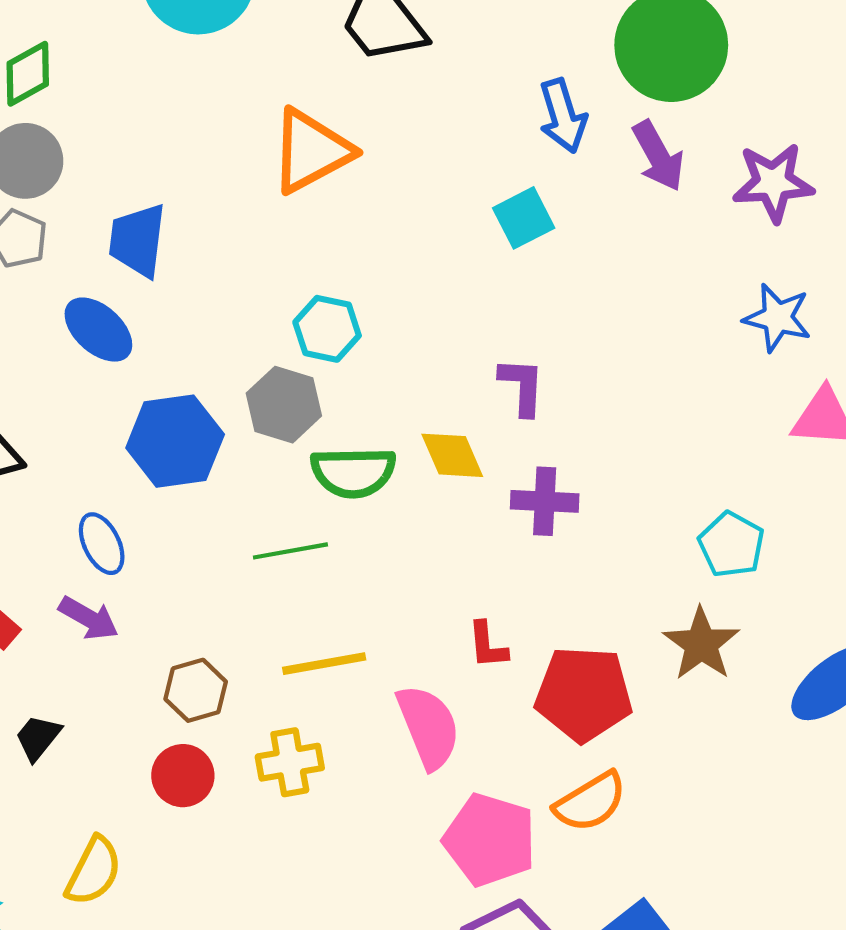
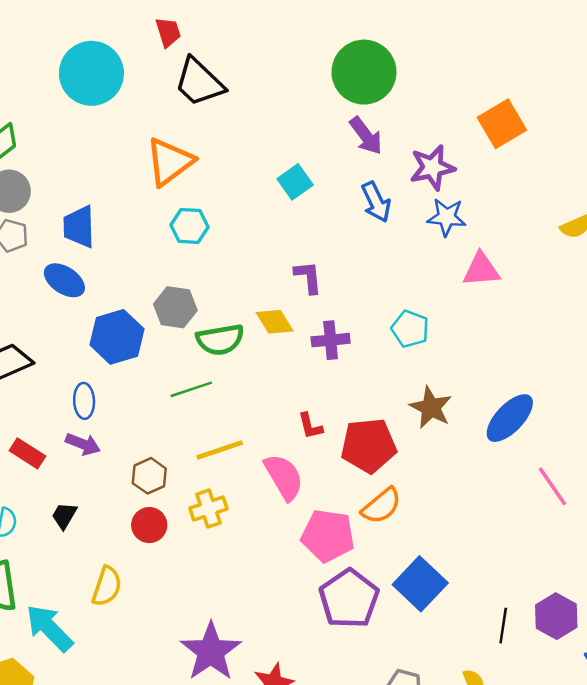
blue arrow: (563, 116) -> (376, 202), moved
purple star: (773, 182) -> (432, 167), moved
cyan hexagon: (327, 329) -> (189, 226), moved
blue ellipse: (102, 544) -> (84, 401), turned 32
cyan pentagon: (731, 545) -> (410, 329), moved

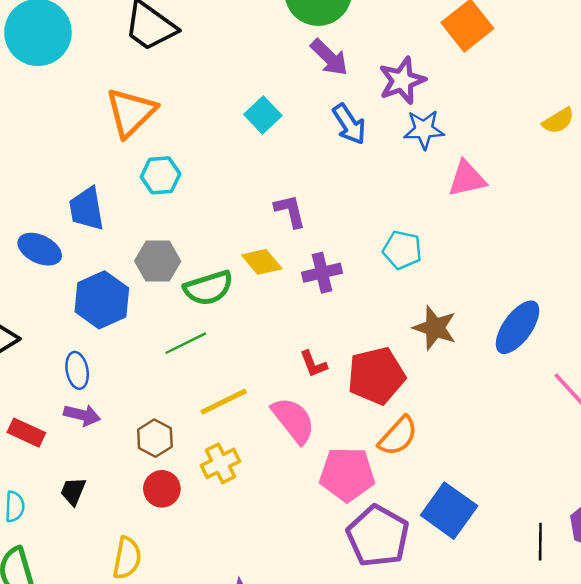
blue trapezoid: (79, 227) -> (87, 209), moved

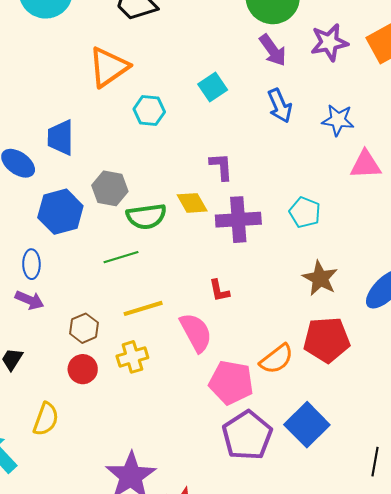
purple star: (402, 81) -> (329, 42), moved
cyan hexagon: (161, 175) -> (149, 110), moved
purple cross: (322, 273) -> (238, 220), size x1.4
red pentagon: (376, 376) -> (327, 340), moved

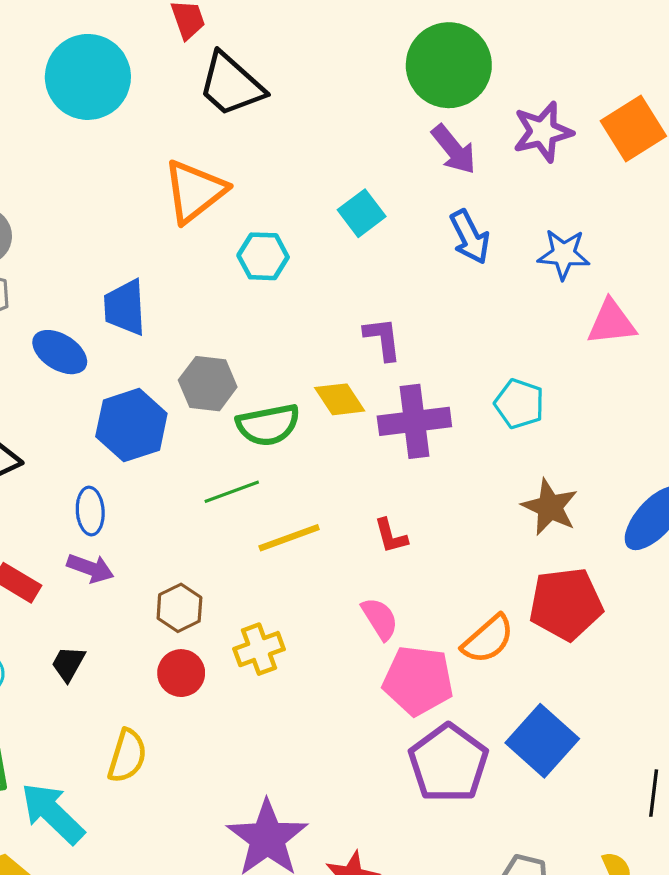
yellow line: (143, 308) -> (289, 538), moved
pink semicircle: (196, 332) -> (380, 619), moved, size x0.7

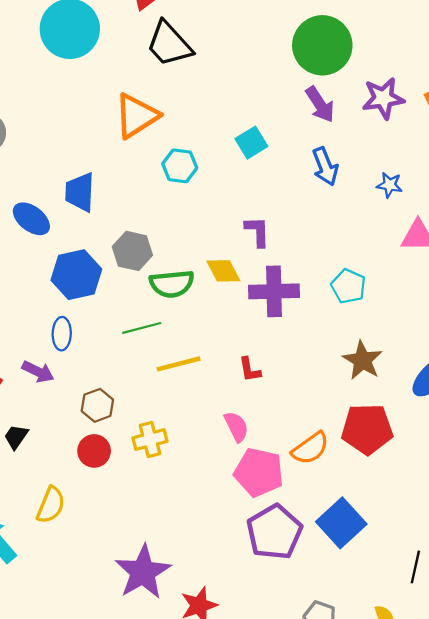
blue star: (564, 254) -> (389, 185), size x0.7
blue ellipse: (90, 511) -> (62, 334), moved

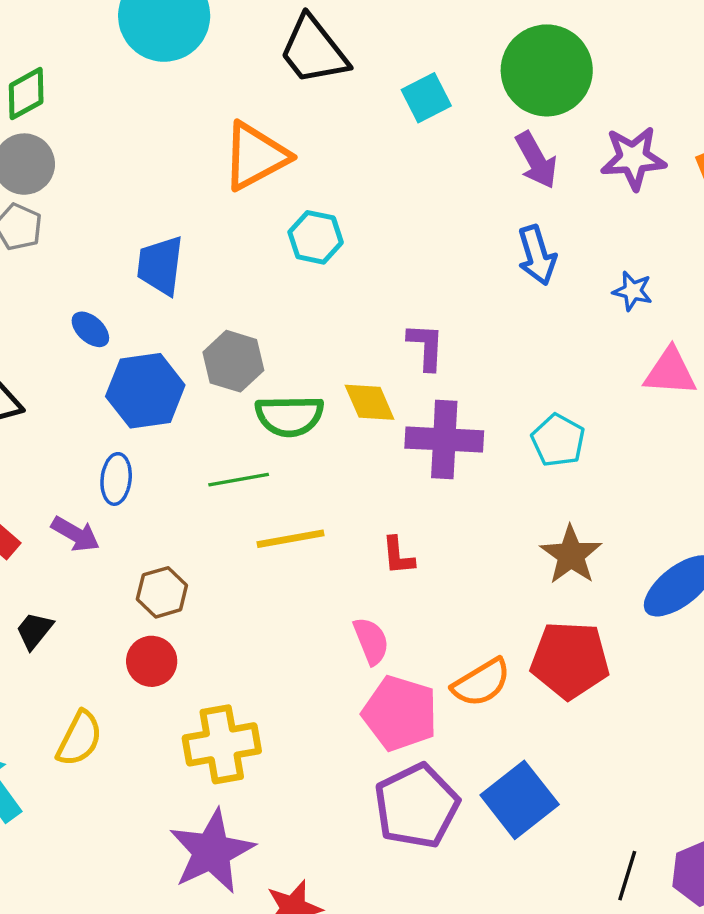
cyan square: (251, 143) -> (426, 98), moved
blue ellipse: (31, 219) -> (90, 329), moved, size x0.7
yellow cross: (150, 440) -> (222, 744), moved, size x1.4

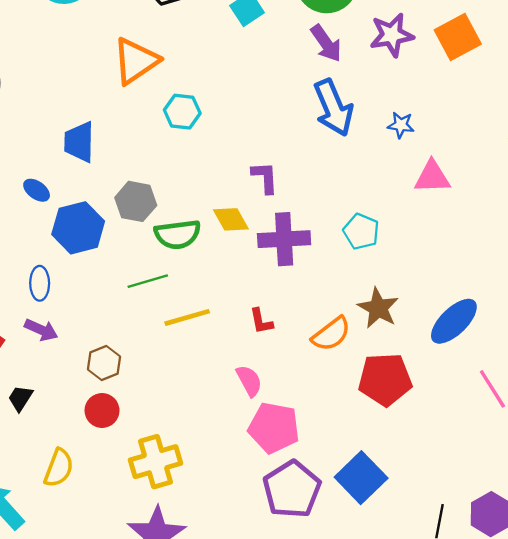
blue arrow: (537, 255) -> (333, 108), size x1.4
blue ellipse: (116, 479) -> (40, 283), moved
orange semicircle: (481, 683) -> (331, 334), moved

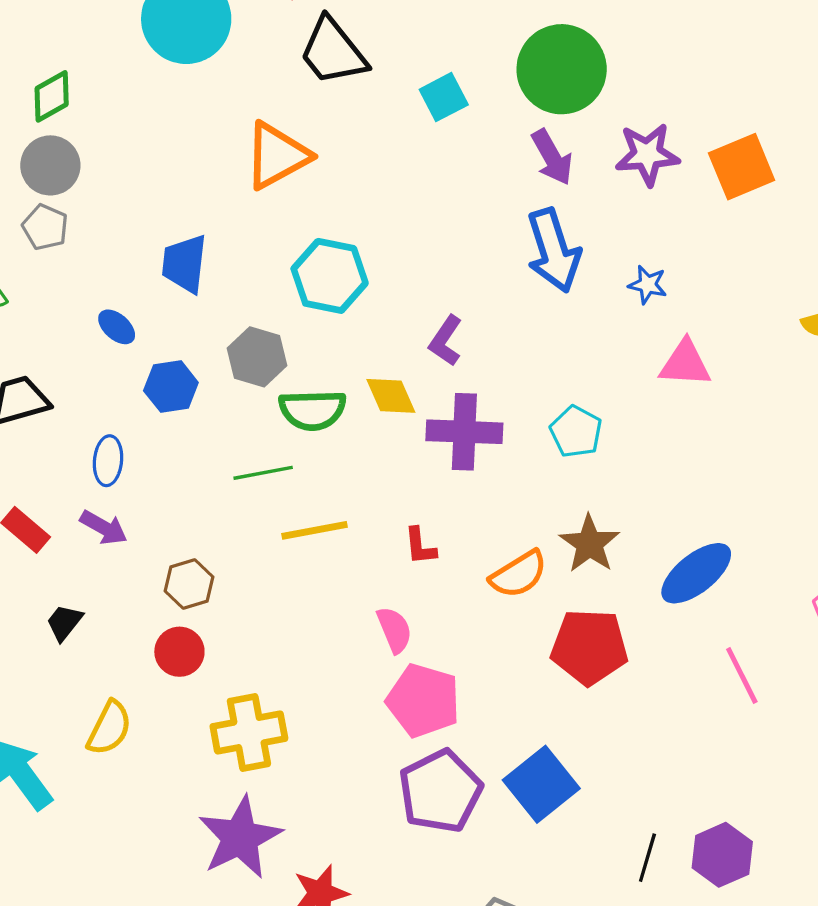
cyan hexagon: (182, 112) -> (330, 276), moved, size x1.4
purple L-shape: (265, 177) -> (446, 341), turned -148
blue hexagon: (78, 228) -> (171, 387), size x0.7

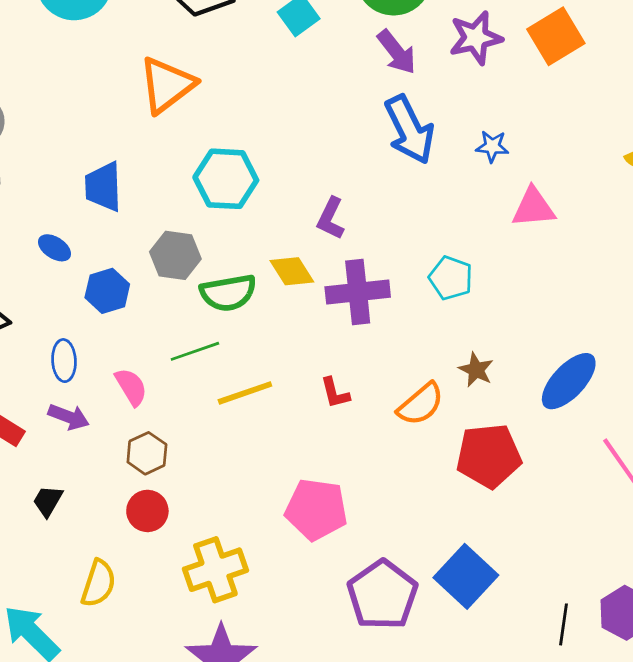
brown star: (590, 544) -> (476, 370), size x0.7
pink semicircle: (394, 630) -> (131, 387), moved
pink pentagon: (423, 701) -> (316, 509), moved

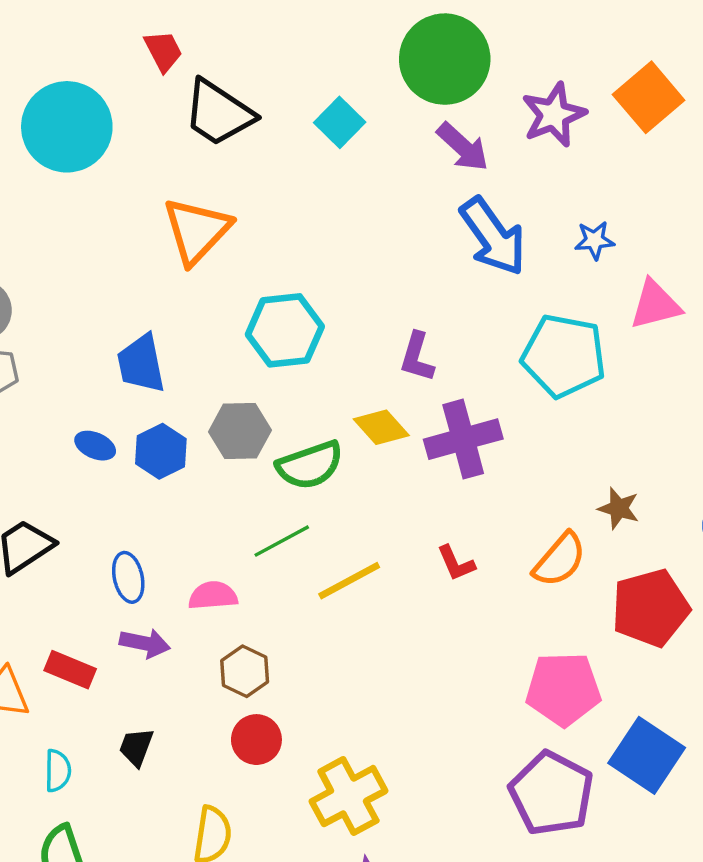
cyan pentagon: (451, 278) -> (564, 356), moved, size x1.6
blue hexagon: (107, 291) -> (161, 451), moved
pink semicircle: (131, 387) -> (213, 596), turned -54
pink pentagon: (316, 509) -> (563, 689), moved

